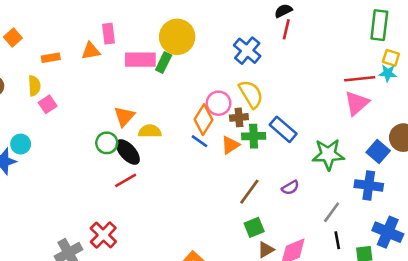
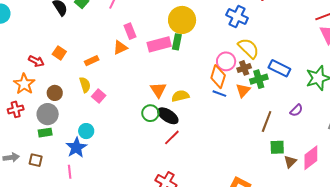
green square: (254, 227) -> (277, 147), turned 35

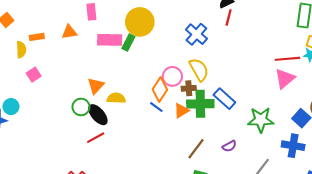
pink rectangle: (130, 31) -> (91, 12), moved
green cross: (259, 79) -> (200, 104), size x1.4
yellow semicircle: (85, 85) -> (21, 50), moved

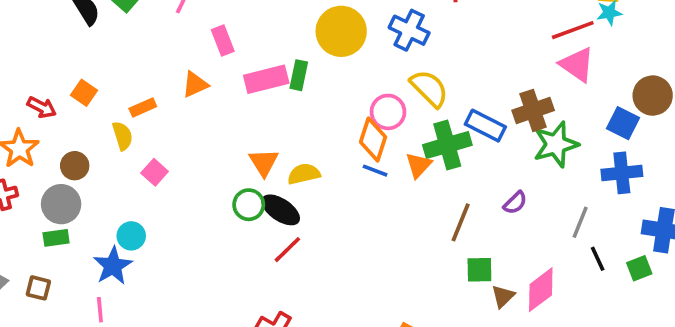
yellow circle: (140, 22) -> (341, 31), moved
pink triangle: (285, 79) -> (577, 64), turned -30
brown cross: (189, 88) -> (533, 110), moved, size x1.5

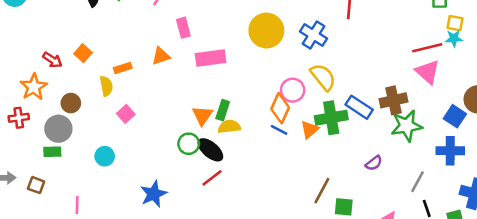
green rectangle: (299, 75) -> (223, 110), moved
brown line: (461, 222) -> (322, 191), moved
blue star: (113, 266) -> (154, 194), moved

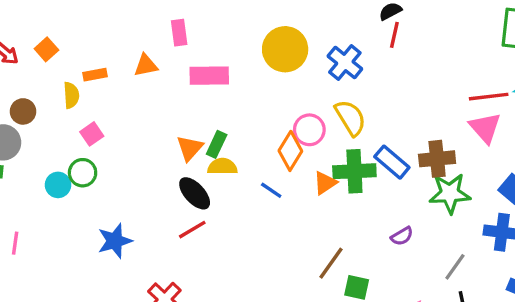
blue line: (279, 130) -> (271, 190), moved
green circle: (189, 144) -> (83, 173), moved

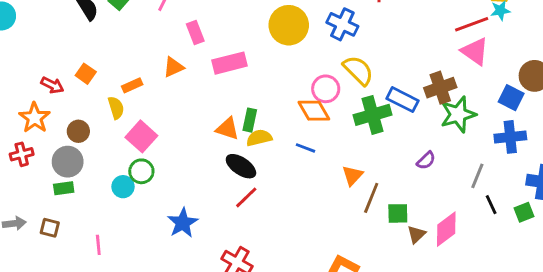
pink square: (92, 134) -> (141, 136), size x1.5
orange triangle: (190, 148) -> (228, 129), turned -40
orange diamond: (290, 151) -> (314, 111), turned -48
orange triangle: (325, 183) -> (352, 176), moved

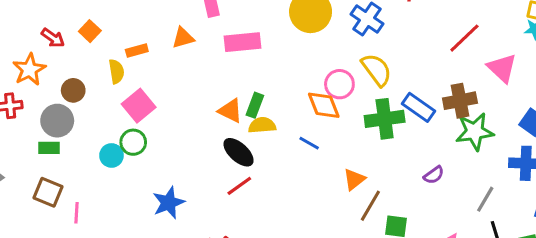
red line: (472, 24) -> (464, 38), moved, turned -32
brown square: (50, 228) -> (48, 192), moved, size x1.4

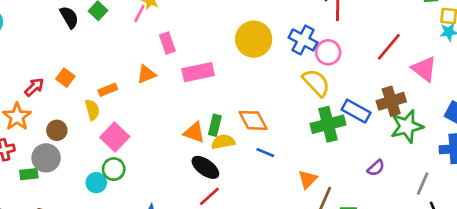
red arrow: (53, 38) -> (34, 87), turned -72
pink circle: (339, 84) -> (328, 52), moved
orange diamond: (324, 105) -> (253, 120), moved
green rectangle: (49, 148) -> (29, 174), moved

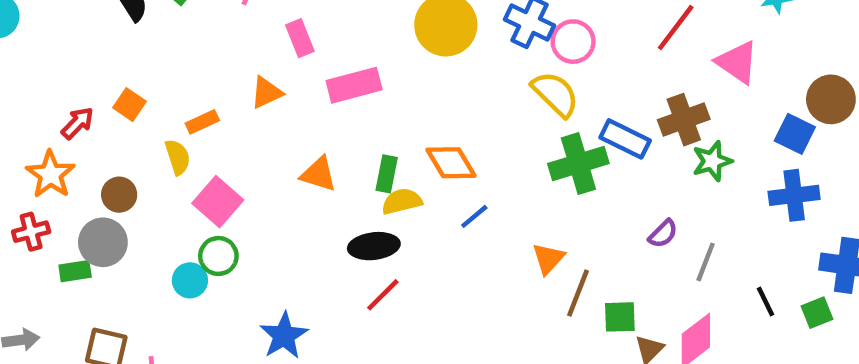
green star: (407, 126) -> (712, 161), size x0.7
orange triangle: (194, 132) -> (319, 174), moved
blue line: (265, 153) -> (474, 216), turned -60
black ellipse: (205, 167) -> (374, 246), turned -40
gray line: (423, 184) -> (706, 262), moved

